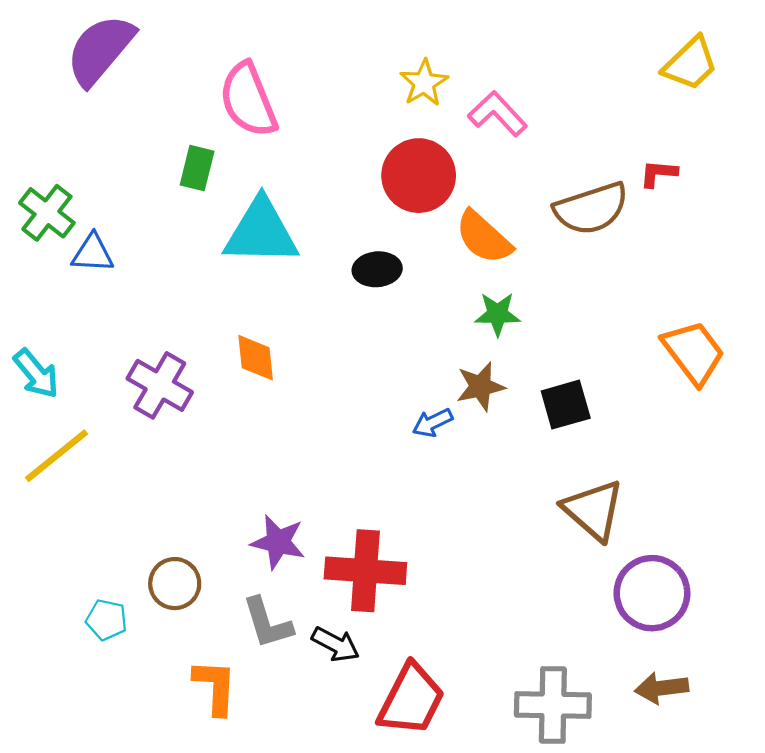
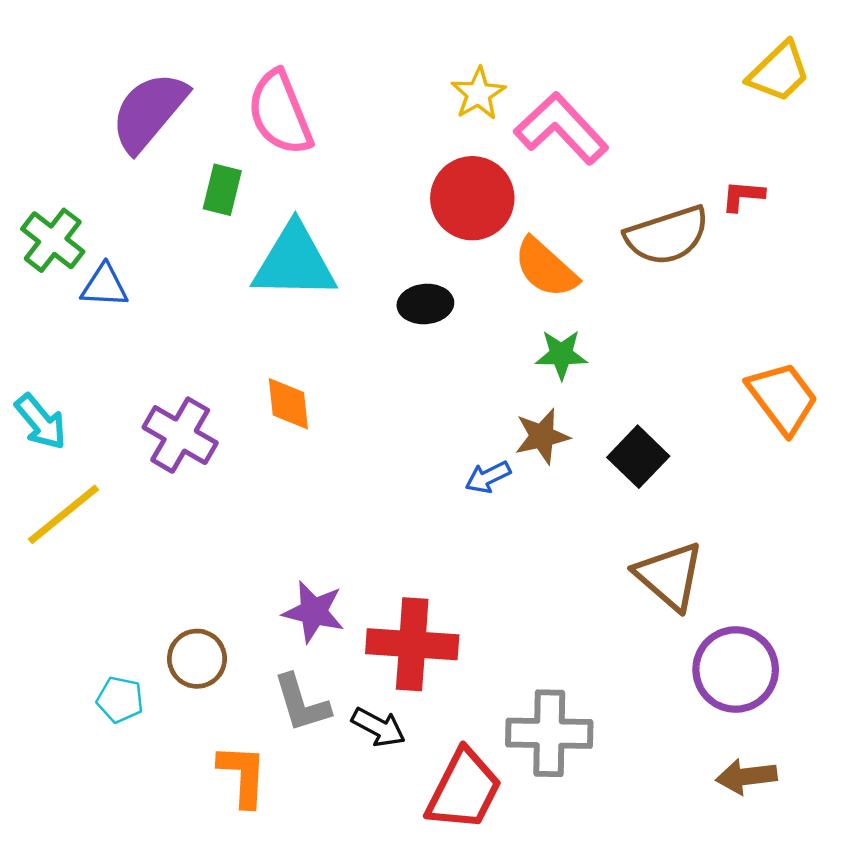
purple semicircle: (100, 50) -> (149, 112), moved
pink L-shape: (497, 114) -> (561, 128), size x1.4
black square: (566, 405) -> (638, 457), turned -30
gray cross: (553, 705) -> (549, 733), moved

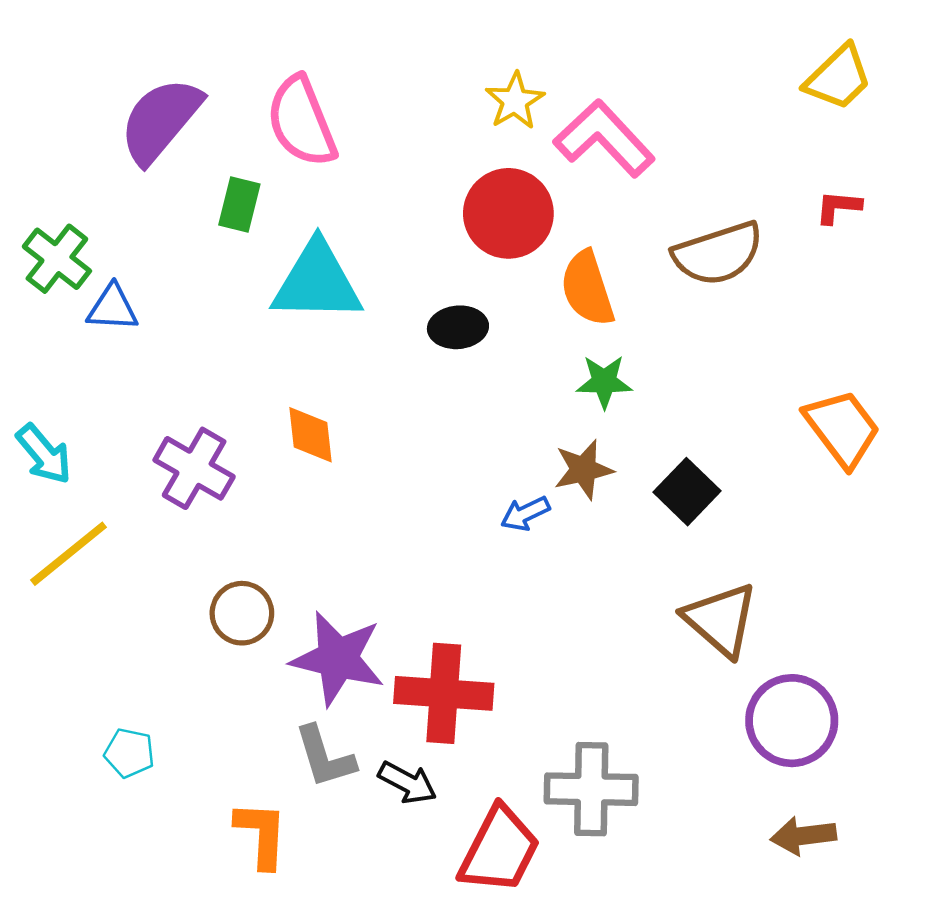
red L-shape: (743, 196) -> (838, 207), moved
orange semicircle: (546, 268) -> (587, 288), turned 30
purple star: (314, 612) -> (338, 658), size x1.4
brown circle: (197, 659) -> (242, 613), moved

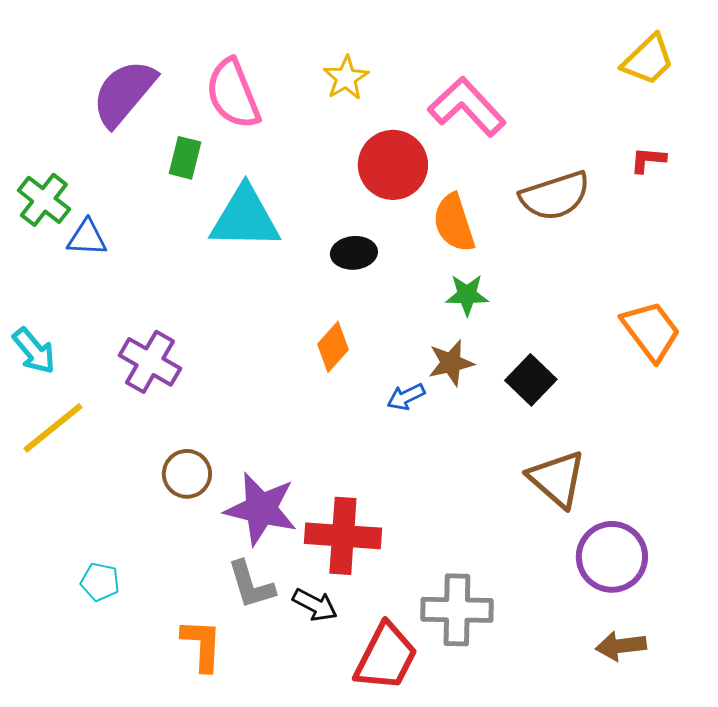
yellow star: (515, 101) -> (346, 78), moved
orange diamond: (310, 435) -> (333, 347), moved, turned 48

